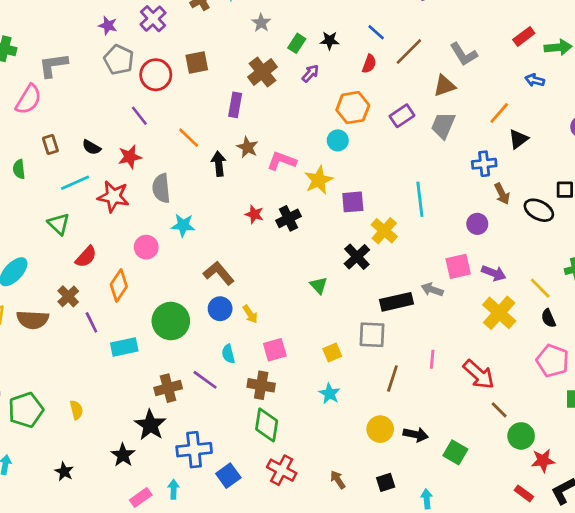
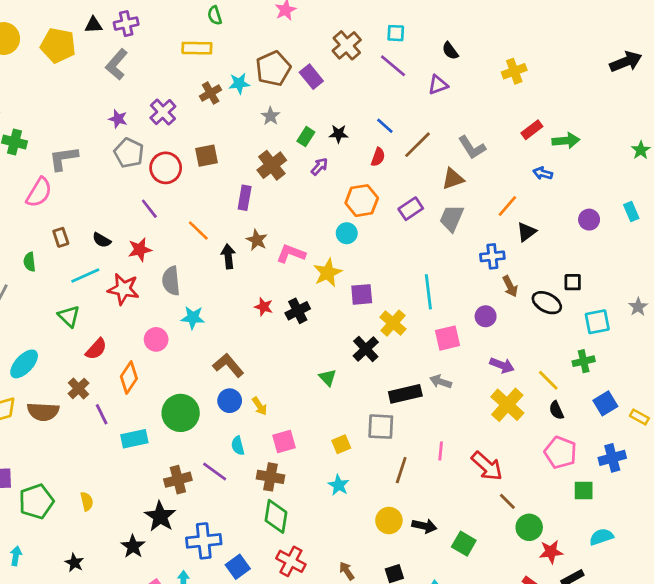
pink square: (458, 266) -> (447, 338), moved

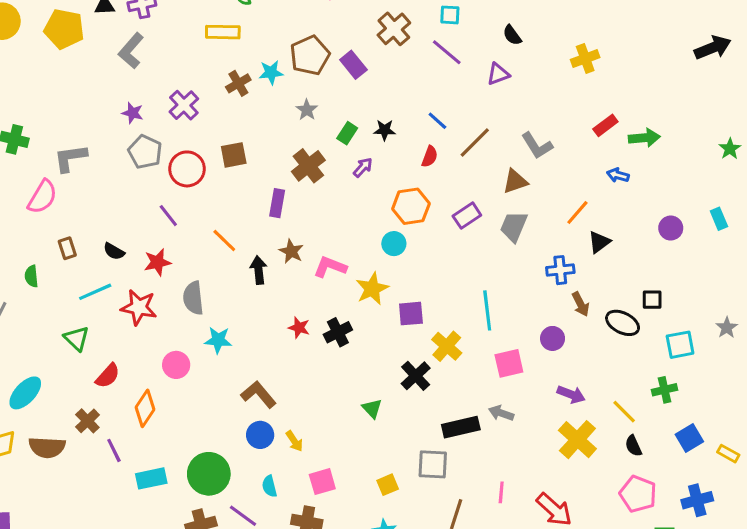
green circle: (181, 413) -> (209, 474), moved

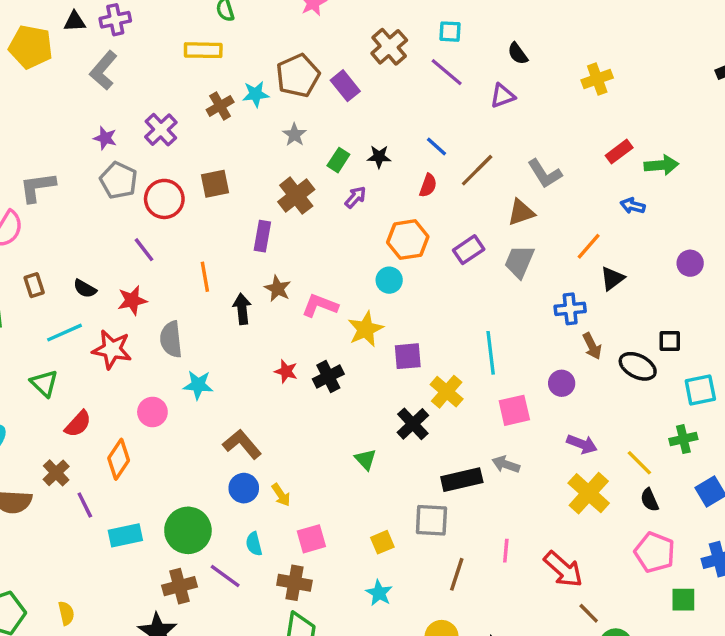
orange line: (224, 240) -> (205, 277), turned 36

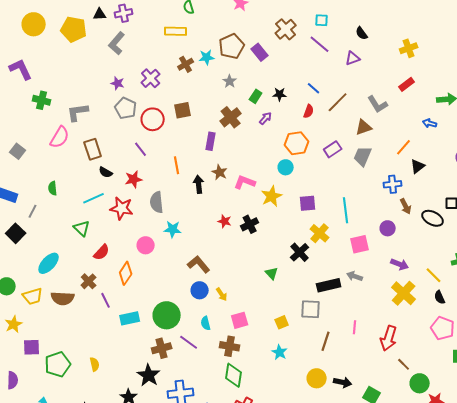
red rectangle: (619, 152) -> (407, 84), moved
brown rectangle: (34, 285) -> (93, 149), moved, size x1.5
purple square: (408, 356) -> (308, 203), moved
red arrow: (563, 569) -> (389, 338), turned 65

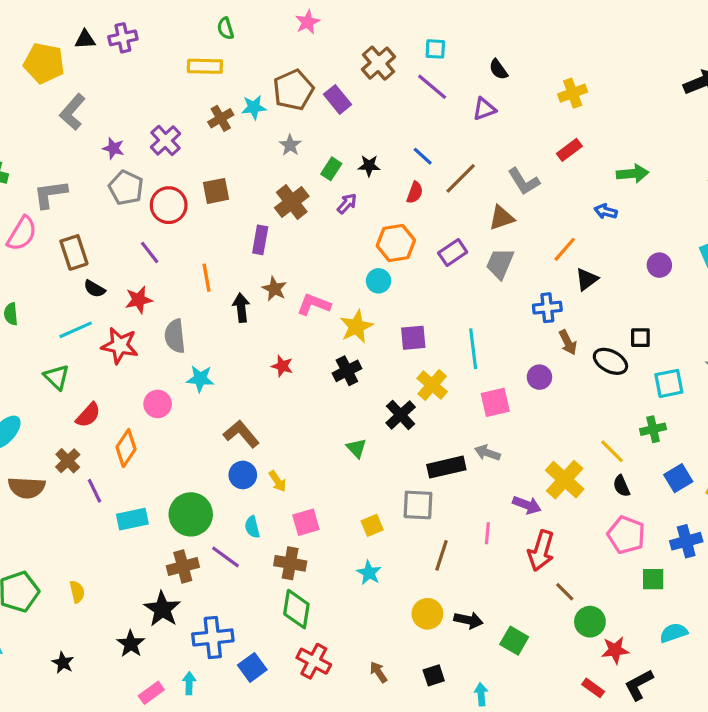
gray L-shape: (117, 43) -> (72, 112), moved
black cross: (250, 224) -> (347, 371), moved
purple arrow: (400, 264) -> (527, 505), moved

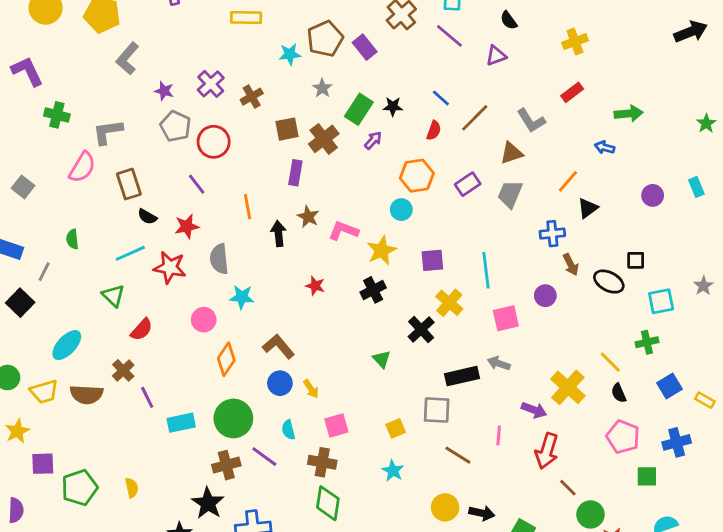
brown cross: (221, 118) -> (252, 97), moved
green rectangle: (331, 169) -> (359, 109), size x1.5
brown square: (216, 191) -> (287, 129), moved
orange diamond: (126, 448) -> (226, 359), moved
brown line: (442, 555) -> (458, 455), turned -76

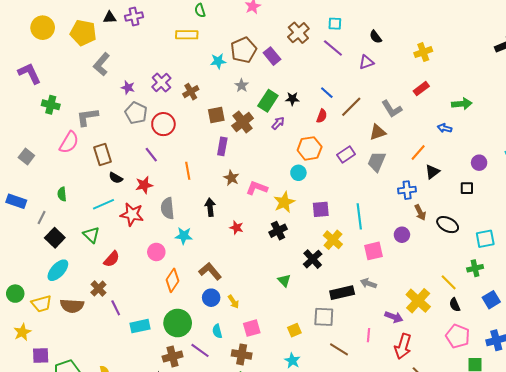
black arrow: (279, 234) -> (210, 207), moved
black square: (636, 260) -> (467, 188), moved
black square: (20, 303) -> (55, 238), moved

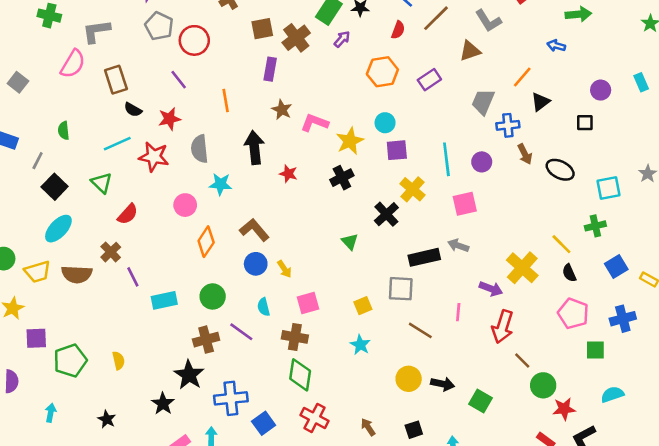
gray trapezoid: (377, 162) -> (483, 102), moved
cyan circle: (298, 173) -> (385, 123), moved
black arrow: (210, 207) -> (254, 148), size x1.4
purple circle: (402, 235) -> (482, 162), moved
green circle: (178, 323) -> (213, 296), size x0.7

